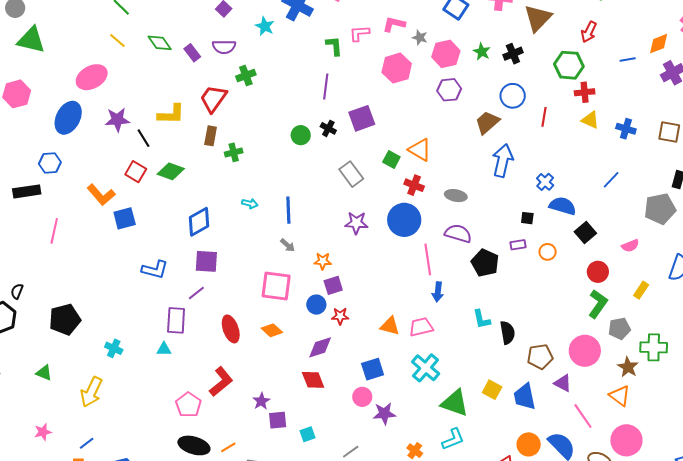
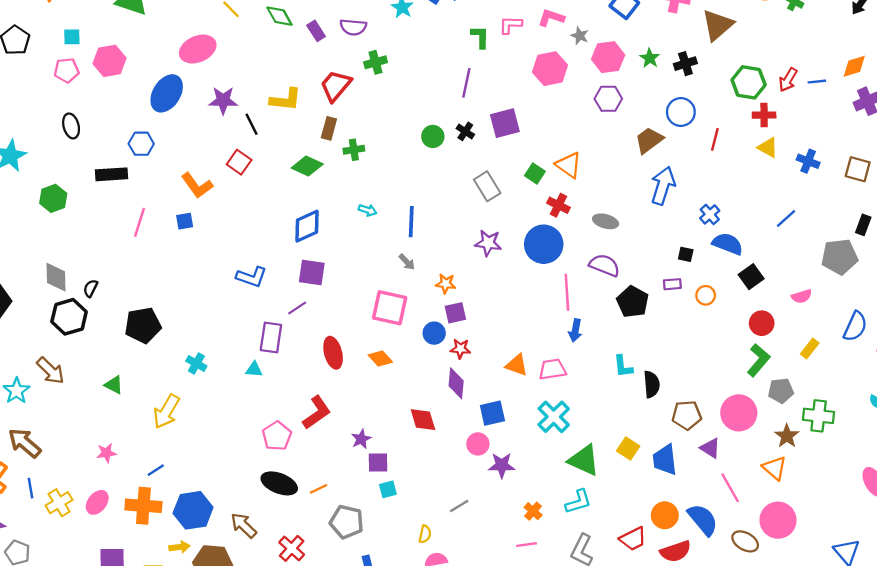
red arrow: (589, 32) -> (788, 80), moved
green diamond: (171, 171) -> (307, 166), moved
blue square: (125, 218) -> (185, 221), moved, size x0.7
purple diamond: (320, 347) -> (456, 383), moved, turned -72
cyan square: (307, 434) -> (388, 489), moved

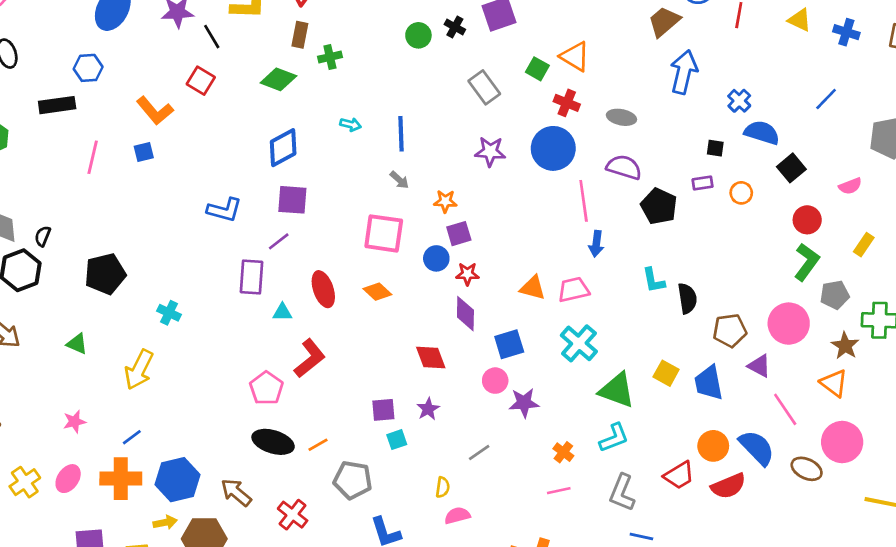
cyan triangle: (254, 369) -> (282, 312), moved
purple star: (361, 439) -> (428, 409), moved

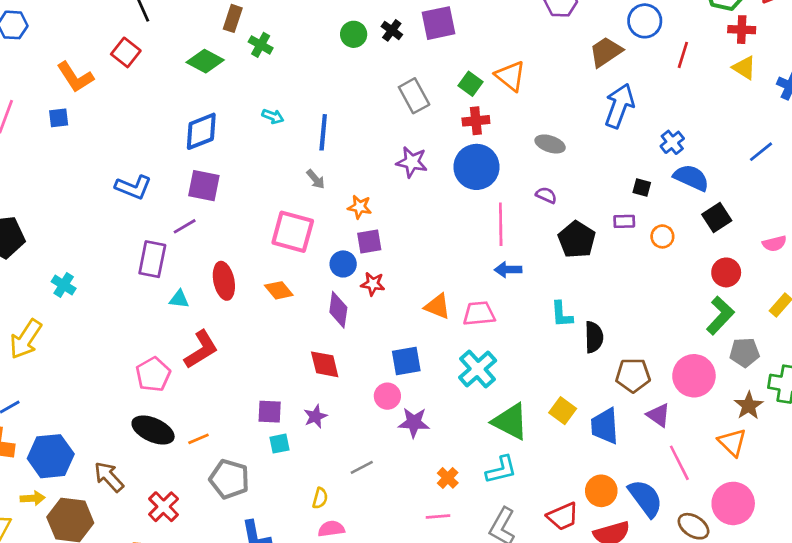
green cross: (330, 57) -> (261, 45), turned 35
red cross: (567, 103) -> (476, 121), moved, turned -35
purple semicircle: (624, 167) -> (546, 195), size x0.6
blue arrow: (596, 244) -> (508, 270), turned 75
purple diamond: (465, 314) -> (338, 310), moved

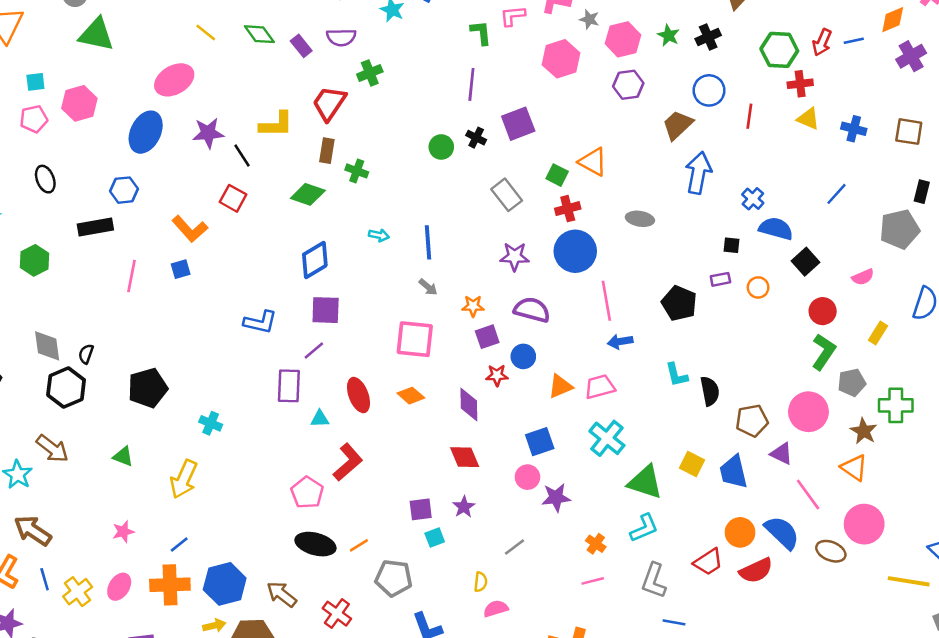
purple semicircle: (546, 195) -> (532, 310), moved, size x1.8
blue circle: (343, 264) -> (523, 356), moved
orange triangle: (438, 306) -> (560, 386), turned -36

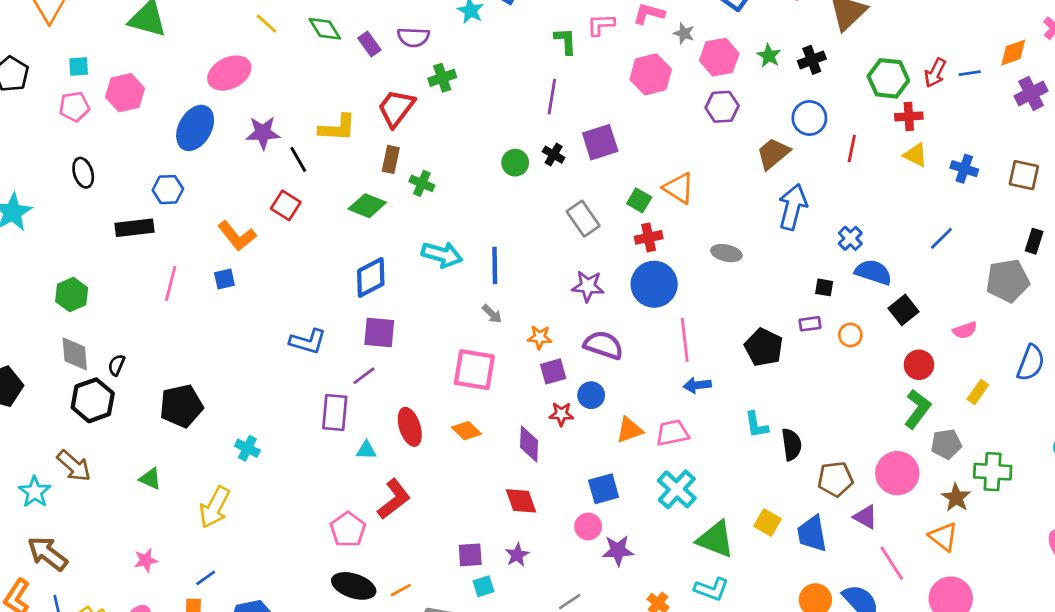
cyan arrow: (379, 235) -> (442, 255), size x1.8
green hexagon: (35, 260) -> (72, 295), moved
cyan L-shape: (644, 528) -> (712, 589), turned 40

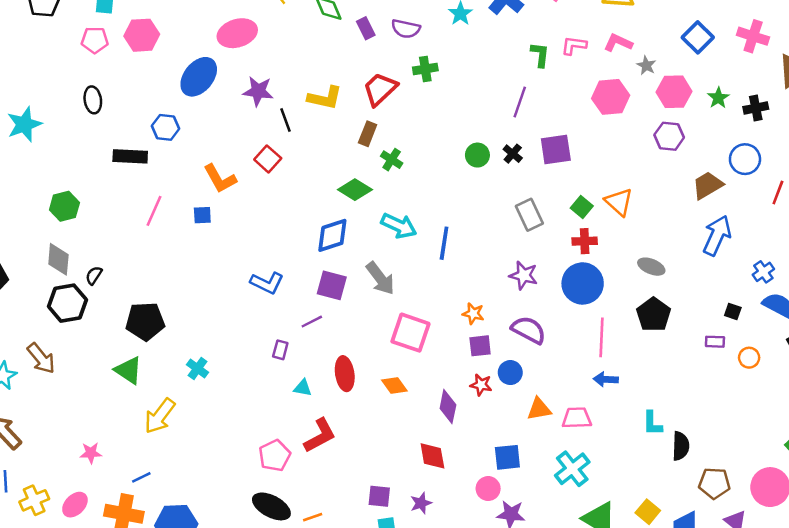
green diamond: (367, 206) -> (355, 190), moved
gray arrow: (492, 314) -> (380, 278), moved, size x1.8
black pentagon: (764, 347) -> (654, 314), moved
purple rectangle: (335, 412) -> (280, 350), size x0.6
green triangle: (150, 479) -> (128, 370), moved, size x1.4

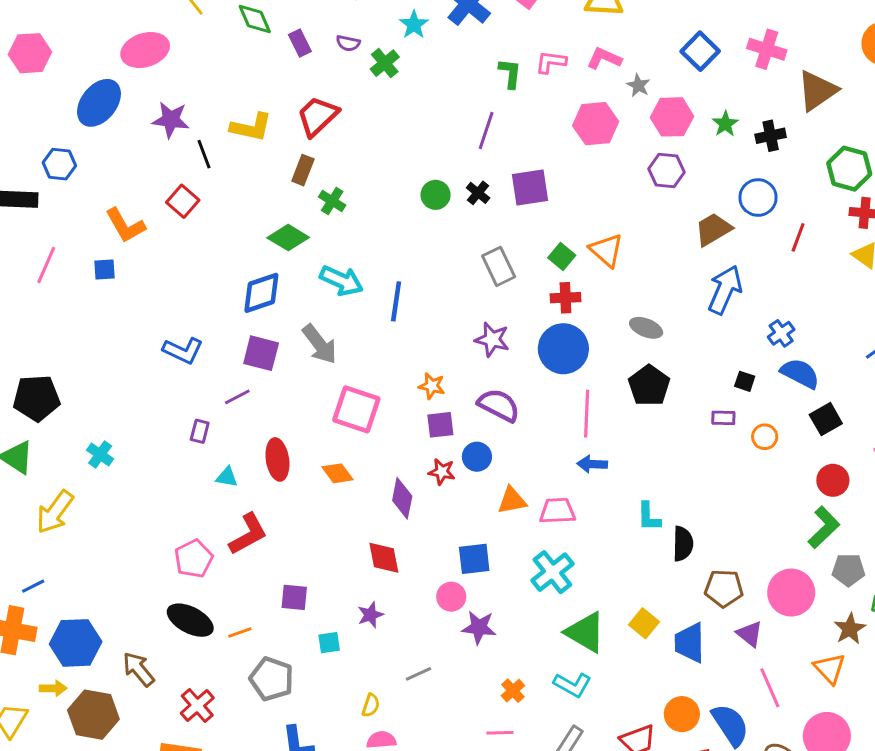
purple semicircle: (406, 29) -> (348, 43), size x0.7
green cross: (425, 69) -> (385, 63), moved, turned -30
purple square: (379, 496) -> (294, 597), moved

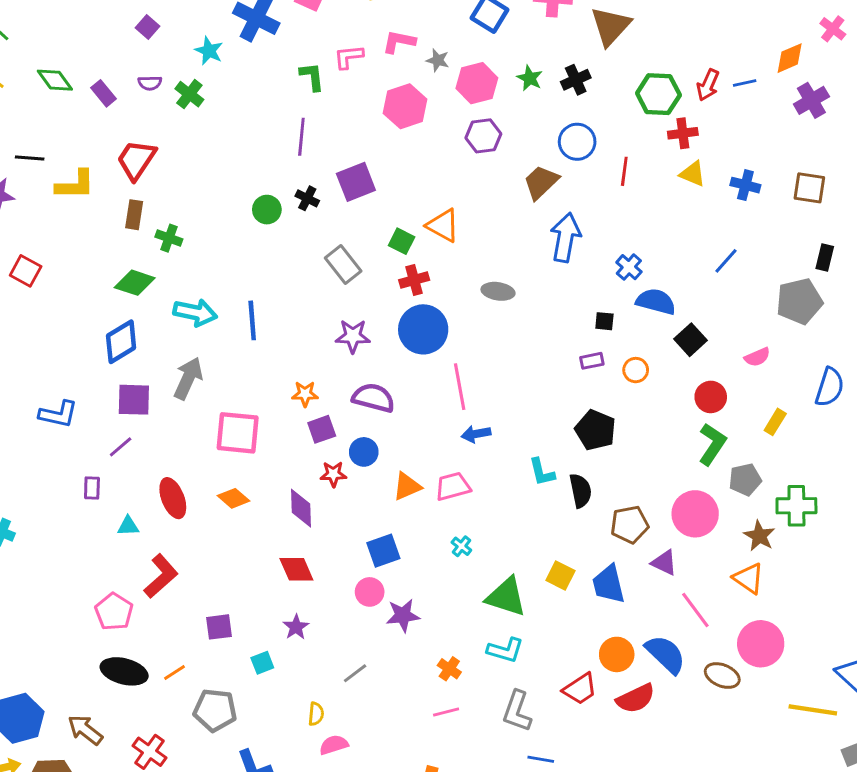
black line: (204, 154) -> (30, 158), moved, turned -52
gray arrow: (320, 344) -> (188, 378), turned -105
black pentagon: (649, 386) -> (595, 430), moved
cyan cross: (552, 572) -> (461, 546), size x0.5

